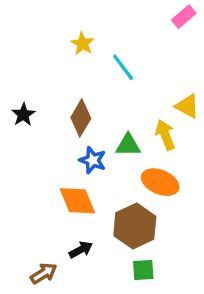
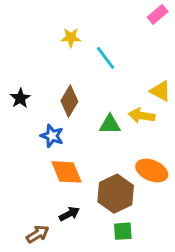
yellow star: (82, 44) -> (71, 38), turned -30
yellow arrow: (165, 135) -> (142, 116), turned -60
blue star: (93, 160) -> (52, 136), moved
orange ellipse: (160, 182) -> (152, 171), moved

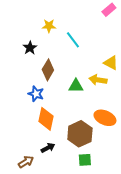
black star: (20, 98) -> (30, 48), moved
orange diamond: (66, 172) -> (46, 119), turned 35

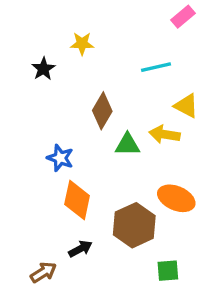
cyan line: (73, 40) -> (156, 67), moved, turned -66
black star: (30, 48) -> (43, 69), moved
brown diamond: (48, 70) -> (102, 111), moved
green square: (85, 160) -> (168, 271), moved

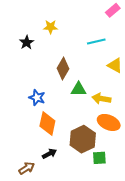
yellow arrow: (165, 134) -> (101, 99), moved
green square: (168, 271) -> (99, 158), moved

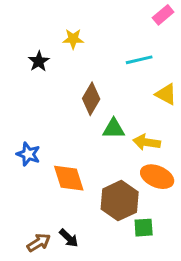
blue star: (37, 98) -> (28, 154), moved
orange diamond: (47, 124) -> (69, 178), turned -30
black arrow: (49, 154) -> (69, 238), moved, turned 72

